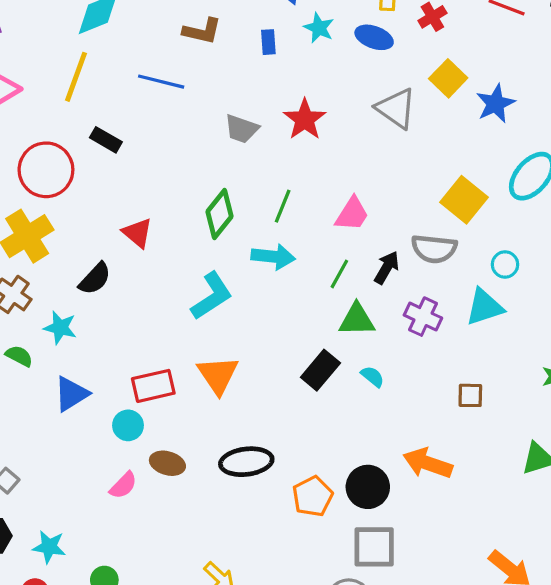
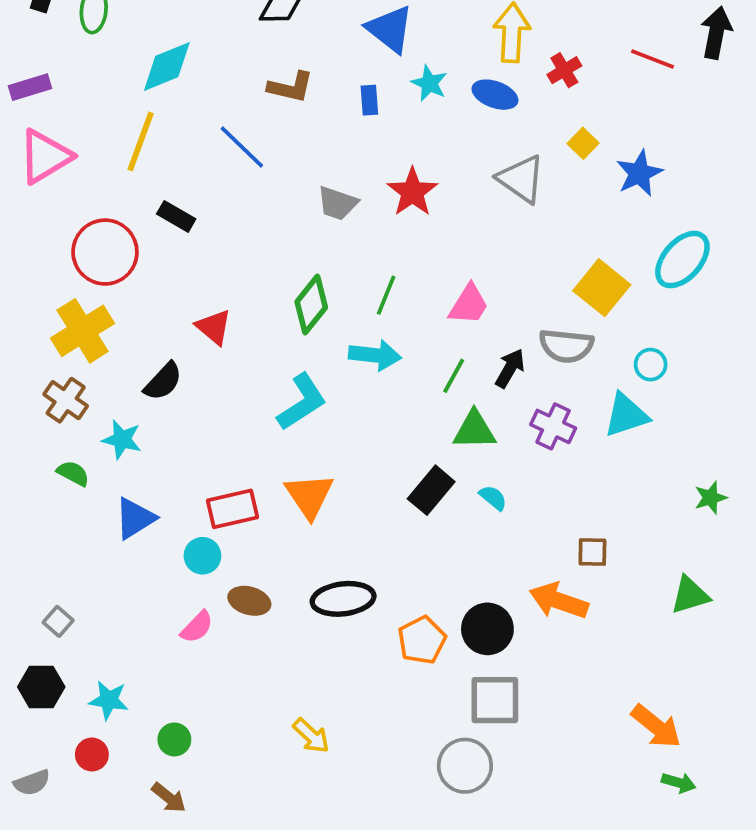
yellow square: (448, 78) -> (583, 143), size x0.7
blue line: (161, 82) -> (242, 147), turned 30
brown square: (470, 395) -> (592, 552), moved

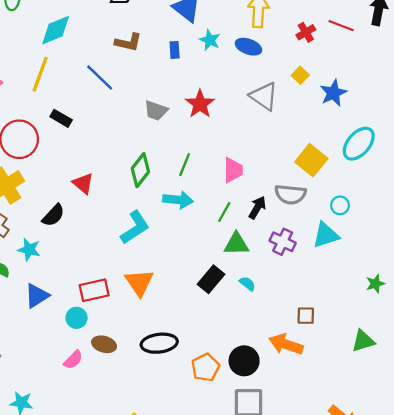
red cross: (564, 70) -> (306, 32), moved
pink trapezoid: (469, 305) -> (233, 170), turned -32

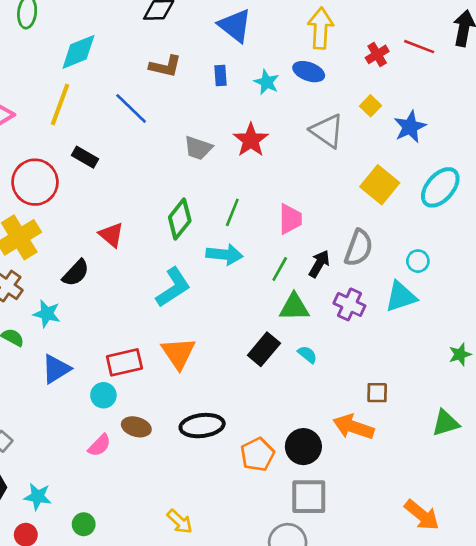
cyan star: (210, 40) -> (267, 82), moved
yellow square: (311, 160) -> (380, 185), moved
gray semicircle: (290, 194) -> (359, 248), turned -76

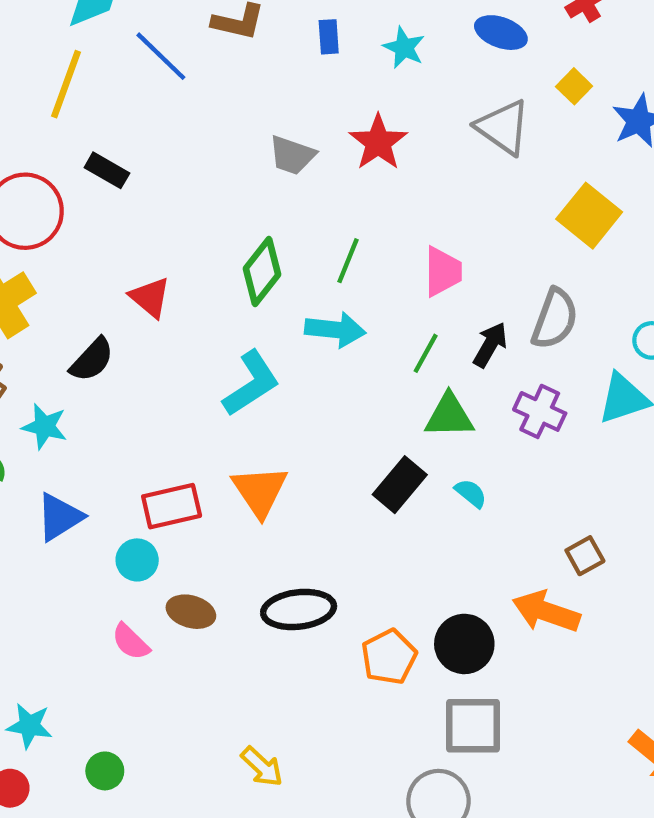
blue ellipse: (309, 72) -> (501, 33), moved
blue line: (131, 108) -> (161, 56), moved
brown square: (377, 393) -> (585, 556), turned -30
pink semicircle: (99, 445) -> (131, 642), turned 90

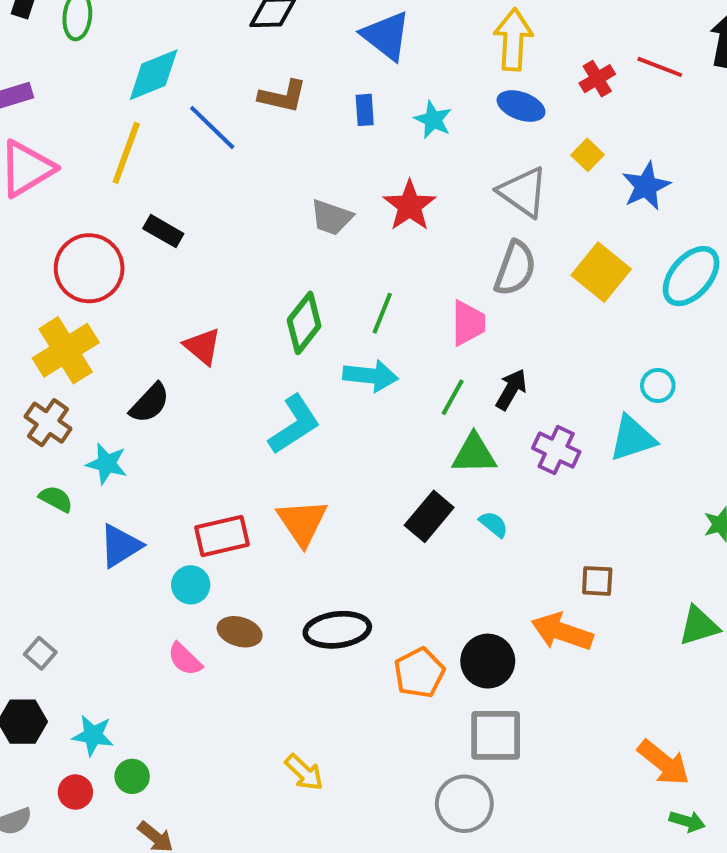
gray semicircle: (555, 319) -> (515, 268), moved
brown square: (585, 556) -> (597, 581), turned 32
green circle: (105, 771) -> (132, 776), moved

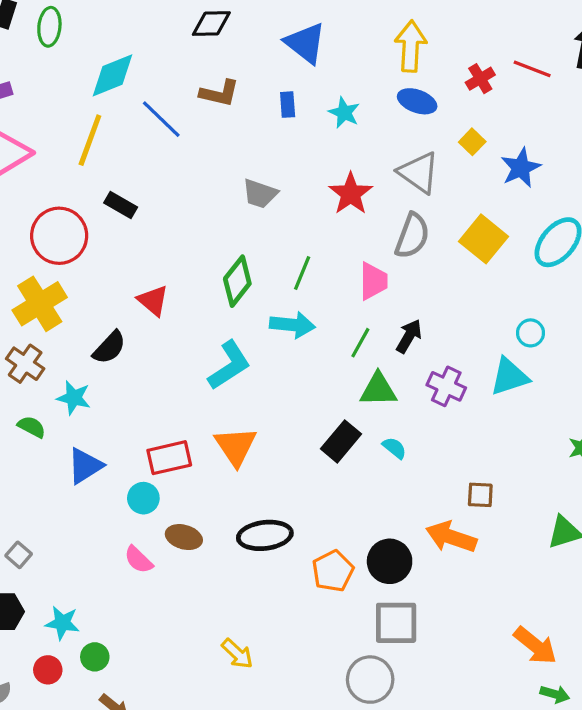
red star: (410, 206) -> (351, 194), moved

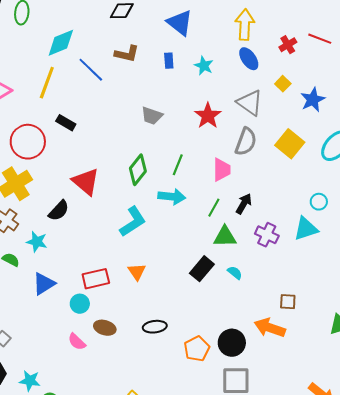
blue ellipse: (417, 101) -> (249, 59), turned 35
red triangle: (153, 301) -> (86, 182), size x1.4
orange triangle: (236, 446) -> (137, 272), size x0.7
black ellipse: (265, 535) -> (155, 327), size x0.7

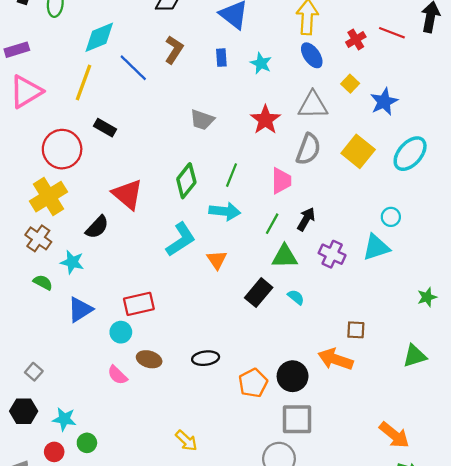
brown L-shape: (127, 54) -> (174, 50), turned -70
gray triangle: (250, 103) -> (313, 105), turned -36
orange triangle: (137, 272) -> (217, 260), moved

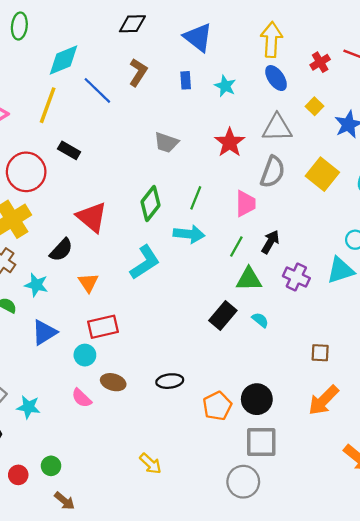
orange triangle: (217, 260) -> (88, 283), moved
orange arrow: (335, 359) -> (324, 400), moved, turned -64
cyan star: (64, 419) -> (28, 407), moved

